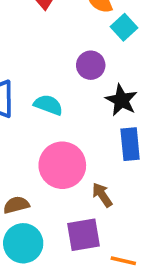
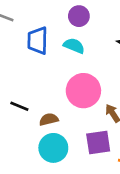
purple circle: (91, 65) -> (79, 16), moved

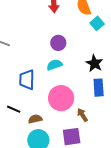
blue trapezoid: (38, 41) -> (27, 80), moved
cyan semicircle: (74, 46) -> (54, 65), turned -42

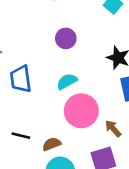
cyan semicircle: (54, 65) -> (67, 81), moved
blue trapezoid: (27, 80) -> (21, 79), moved

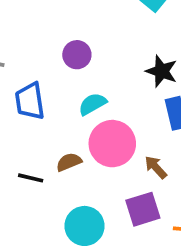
purple circle: (66, 38) -> (77, 55), moved
brown semicircle: (52, 144) -> (69, 162), moved

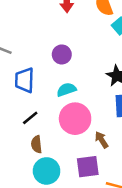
brown semicircle: (69, 162) -> (37, 144), moved, turned -84
black line: (31, 178) -> (30, 118), moved, turned -63

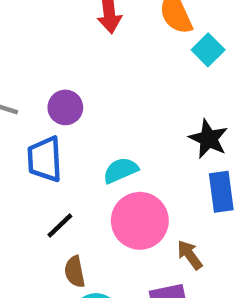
purple circle: (62, 54) -> (65, 107), moved

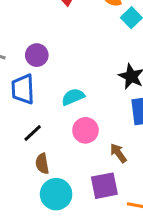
pink circle: (140, 221) -> (85, 130), size x0.7

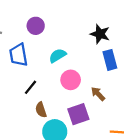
purple circle: (37, 55) -> (36, 26), moved
purple square: (104, 186) -> (78, 114), moved

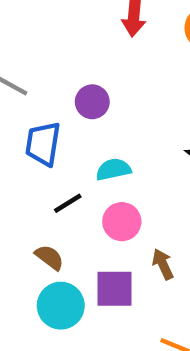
black line: (31, 87) -> (68, 203), moved
brown semicircle: (41, 110) -> (49, 257), turned 126

